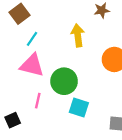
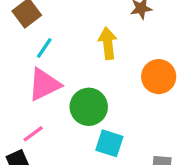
pink triangle: (32, 65) -> (44, 85), turned -40
pink line: (38, 101) -> (33, 134), moved, turned 42

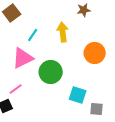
cyan line: (44, 48) -> (33, 35), moved
cyan square: (109, 143) -> (78, 95), moved

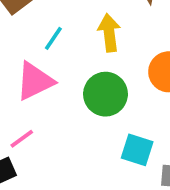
green circle: (51, 72) -> (105, 94), moved

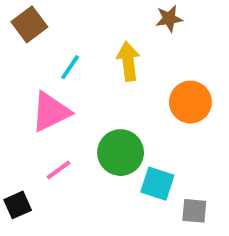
green circle: (105, 94) -> (121, 153), moved
pink line: (22, 139) -> (58, 170), moved

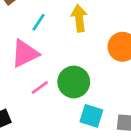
pink line: (58, 170) -> (40, 87), moved
cyan square: (157, 184) -> (91, 116), moved

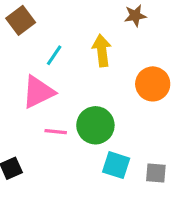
pink line: (40, 87) -> (56, 132), turned 42

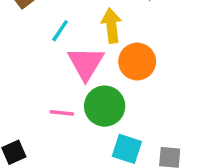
orange circle: (153, 84) -> (137, 62), moved
pink triangle: (38, 92) -> (86, 63), moved, turned -33

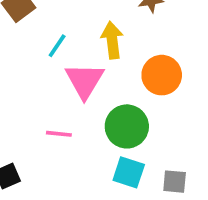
orange circle: (137, 62) -> (162, 75), moved
green circle: (105, 106) -> (127, 126), moved

